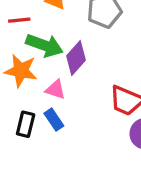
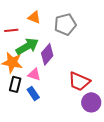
green arrow: (44, 45) -> (27, 46), turned -50
black rectangle: (26, 124) -> (15, 84), moved

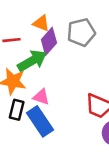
purple diamond: (47, 54) -> (49, 41), moved
blue rectangle: (33, 93) -> (40, 121), size x1.6

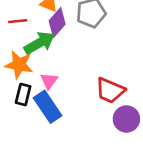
pink triangle: (41, 97) -> (49, 81), turned 48

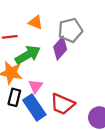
purple diamond: (57, 22) -> (60, 48), moved
red trapezoid: (110, 90) -> (62, 104), moved

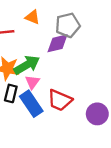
purple diamond: (60, 48) -> (57, 43), turned 35
green arrow: (28, 55) -> (27, 65), moved

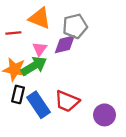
orange triangle: (32, 17) -> (40, 18), size x1.5
pink triangle: (32, 82) -> (40, 49), moved

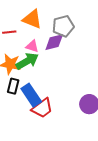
pink triangle: (40, 49) -> (32, 46), turned -48
red trapezoid: (67, 101) -> (42, 108), moved, turned -60

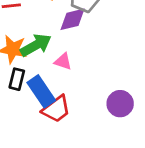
pink triangle: (32, 46) -> (63, 61), moved

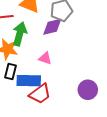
green arrow: (36, 45) -> (20, 34), moved, turned -45
blue rectangle: (41, 91) -> (29, 81), turned -55

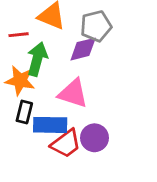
pink triangle: (45, 58) -> (73, 93), size x1.6
purple circle: (88, 90) -> (94, 138), moved

